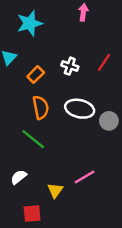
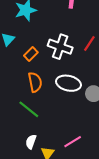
white cross: (70, 66) -> (60, 47), size x1.6
white semicircle: (19, 177) -> (31, 142), moved, turned -32

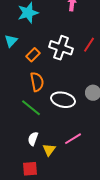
white ellipse: (68, 83) -> (63, 100), moved

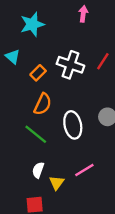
cyan triangle: (11, 41) -> (13, 57), turned -32
orange semicircle: (37, 82) -> (43, 104), turned 36
white ellipse: (63, 100) -> (73, 125), turned 65

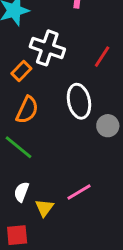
white cross: (70, 65) -> (47, 48), moved
white ellipse: (73, 125) -> (79, 101), moved

